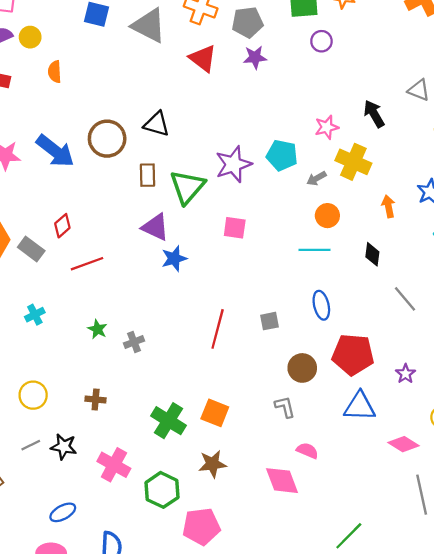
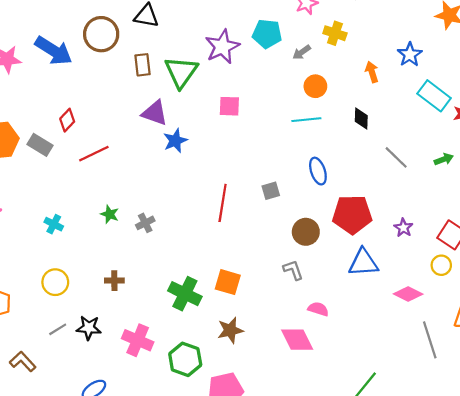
yellow cross: (353, 162) -> (335, 33), size x0.7
cyan cross: (35, 315) -> (54, 224), moved, turned -30

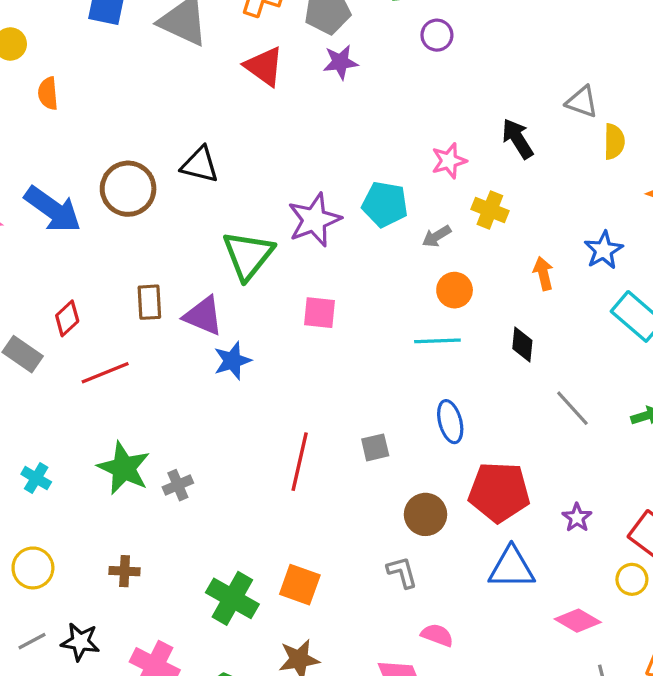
brown rectangle: (143, 65) -> (149, 302), moved
green star: (110, 214) -> (124, 468), size x1.8

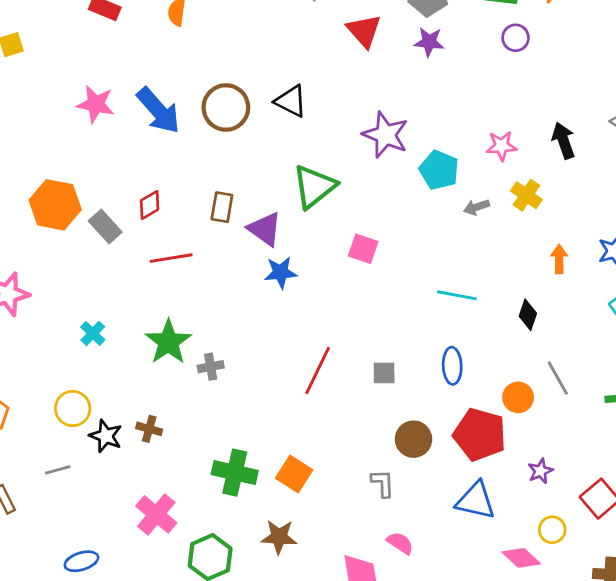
purple star: (314, 220) -> (386, 135), moved, turned 30
orange circle: (455, 290) -> (518, 397), moved
yellow circle: (632, 579) -> (552, 530), moved
green cross: (232, 598) -> (235, 473), turned -30
black star: (80, 642) -> (106, 436), moved

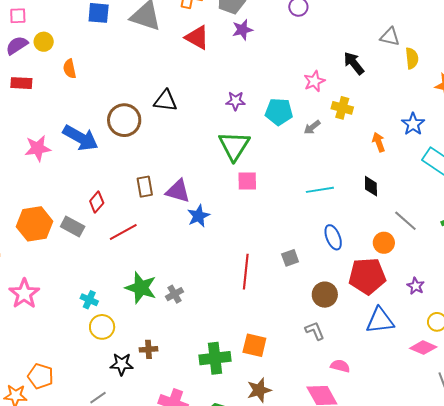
purple star: (386, 135) -> (236, 101), size x0.6
green triangle: (314, 187) -> (234, 146), moved
yellow circle: (73, 408) -> (102, 327), moved

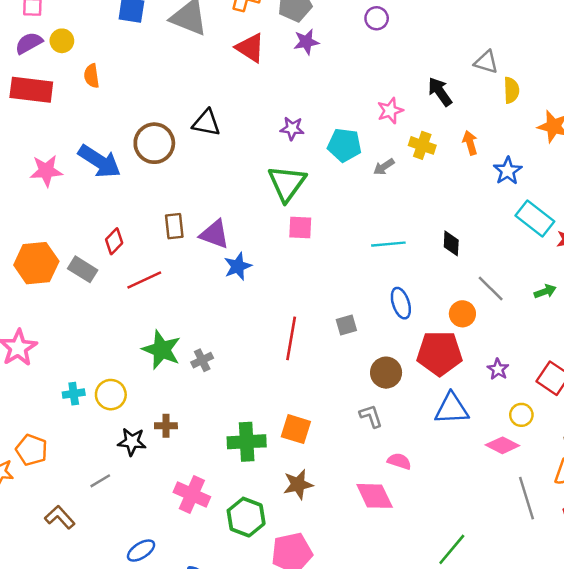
red rectangle: (21, 83) -> (31, 90), size x1.6
orange arrow: (379, 142) -> (470, 143), moved
cyan cross: (89, 300) -> (74, 394), moved, turned -36

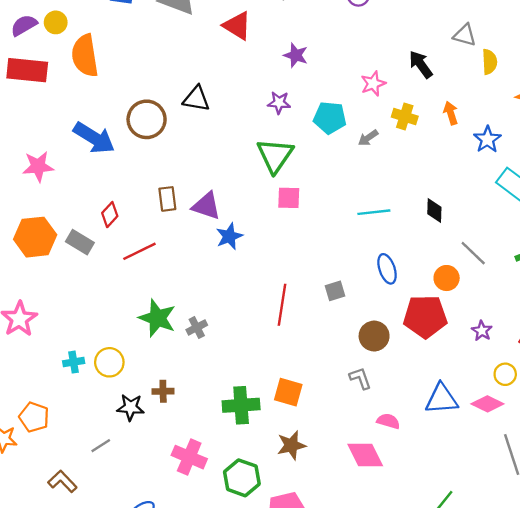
purple star: (306, 42) -> (296, 55), moved, turned 30
orange semicircle: (92, 76) -> (85, 56), size x1.8
pink star: (46, 171) -> (38, 166), moved
blue triangle: (452, 409) -> (442, 399), moved

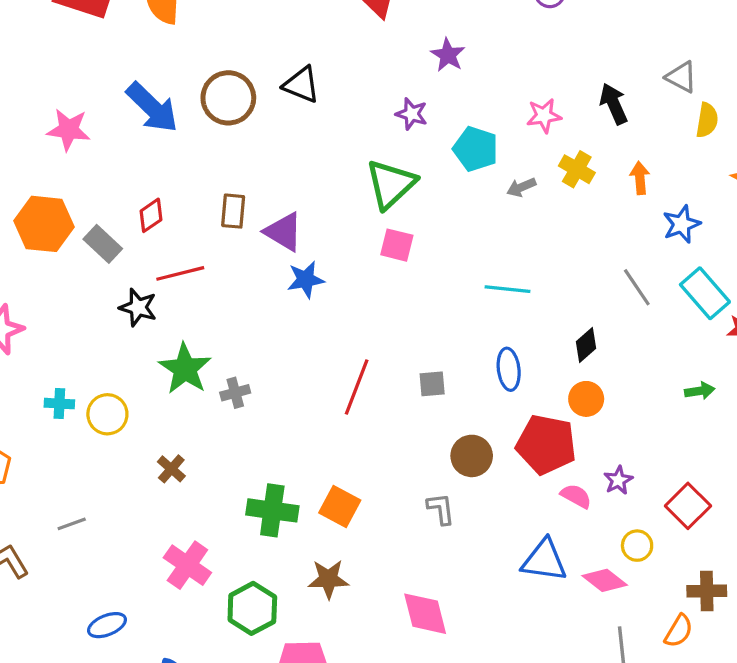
black diamond: (434, 210) -> (586, 345), moved, turned 35
gray line: (473, 253) -> (637, 287), moved
brown cross: (163, 391) -> (171, 469), turned 30
black star: (131, 407) -> (138, 307), moved
pink semicircle: (388, 421) -> (576, 496), moved

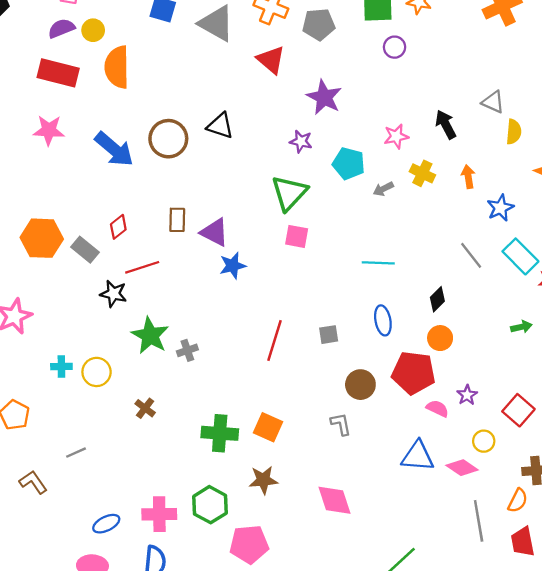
purple star: (448, 55) -> (324, 97), size x1.4
pink star: (69, 130) -> (49, 130), moved
pink cross: (187, 565) -> (159, 514), moved, turned -32

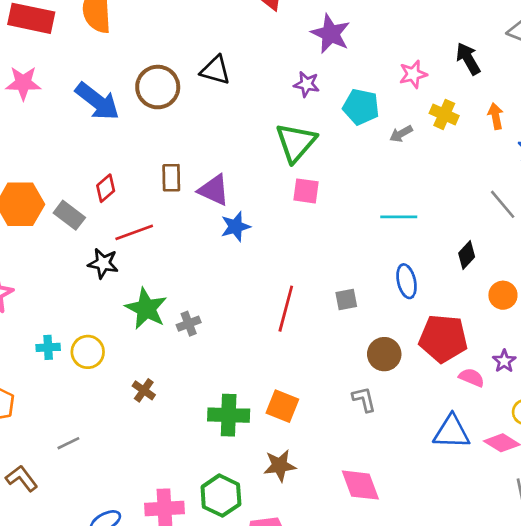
orange circle: (440, 338) -> (503, 295), moved

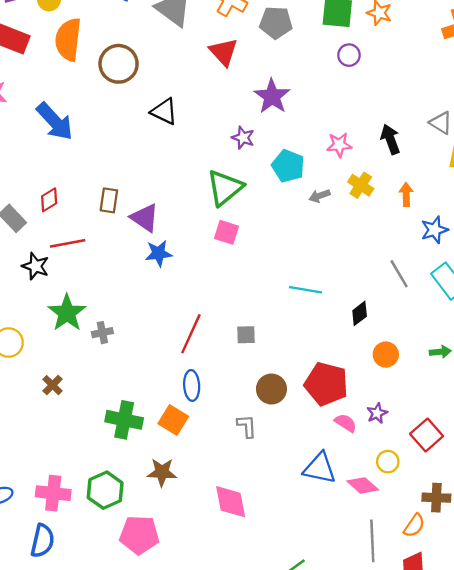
brown circle: (158, 87) -> (119, 64), moved
cyan line: (399, 217) -> (306, 290), moved
blue ellipse: (407, 281) -> (192, 385), moved

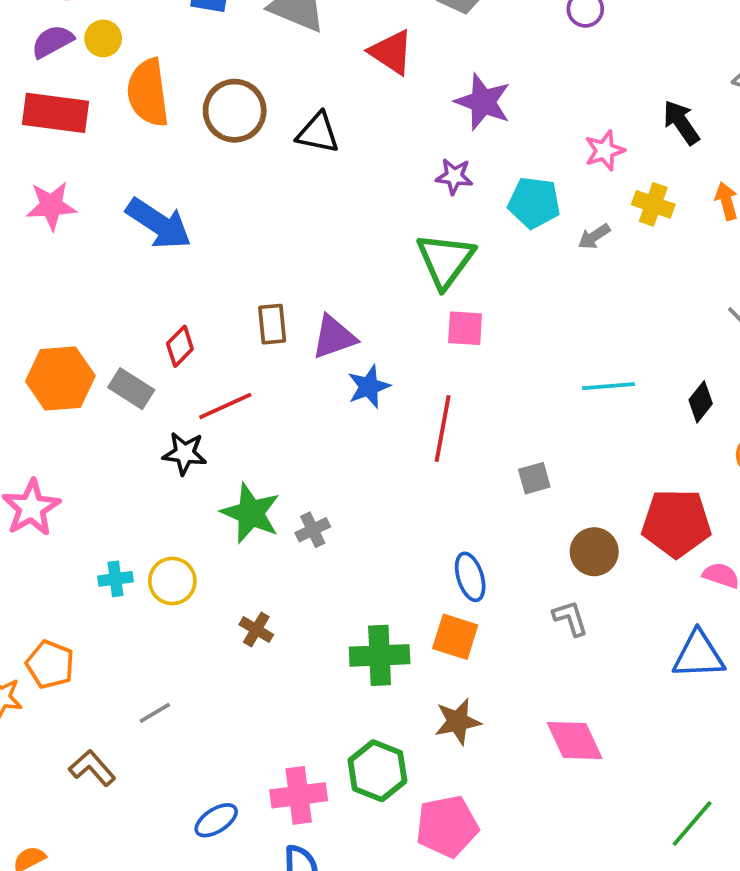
black triangle: (164, 111) -> (318, 133), moved
purple triangle: (145, 218) -> (334, 337), turned -40
red line: (191, 334) -> (443, 429), moved

